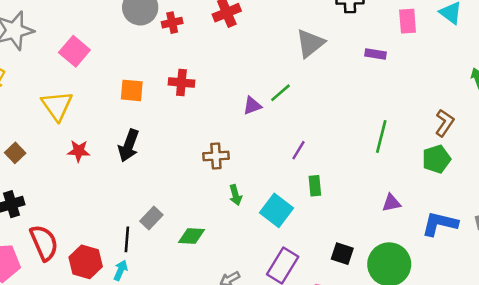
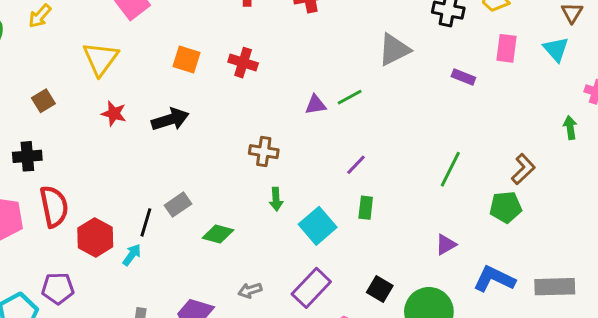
black arrow: (129, 146) -> (170, 119), turned -140
purple triangle: (391, 203) -> (446, 245), turned -30

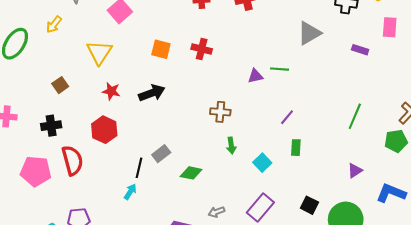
green line: (350, 97) -> (279, 69), turned 36
cyan square: (318, 226) -> (262, 163), size x0.7
red hexagon: (95, 237) -> (104, 130), moved

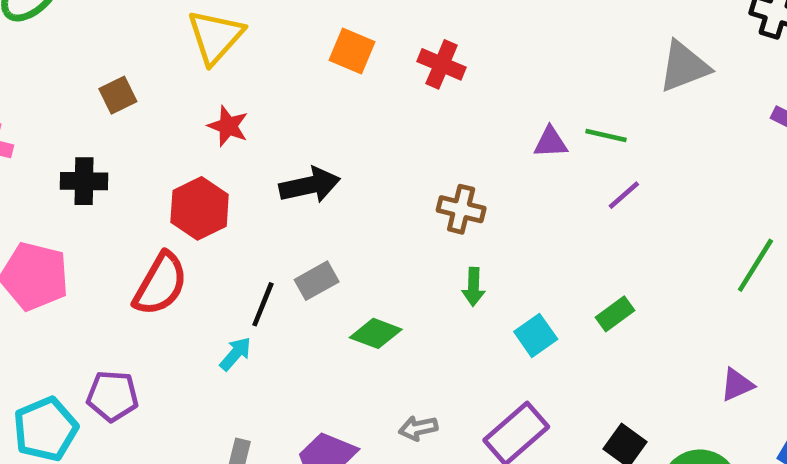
black arrow: (152, 93) -> (310, 185), moved
purple line: (287, 117) -> (624, 195), moved
green rectangle: (296, 148) -> (615, 314), turned 42
red semicircle: (72, 160) -> (160, 284), moved, turned 36

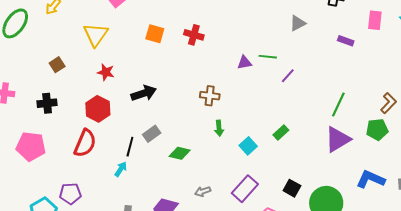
gray triangle: (684, 67) -> (298, 23), size x0.7
purple line: (624, 195) -> (288, 76), moved
purple triangle: (737, 385) -> (338, 139), moved, size x1.8

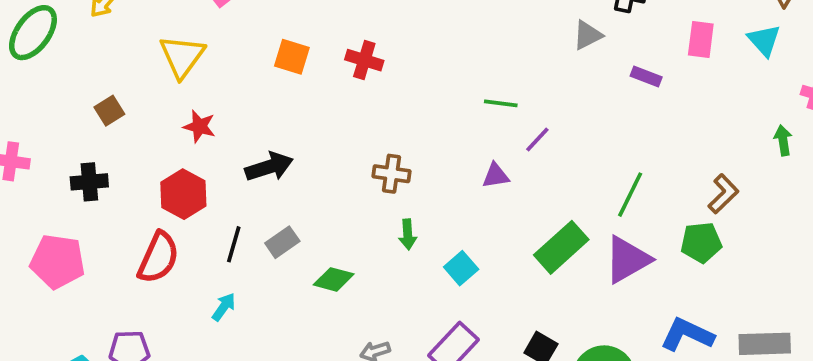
gray triangle: (298, 23) -> (588, 35), moved
purple triangle: (244, 62) -> (496, 176), moved
green rectangle: (281, 132) -> (561, 247), moved, size x1.8
black line: (130, 147) -> (234, 244), moved

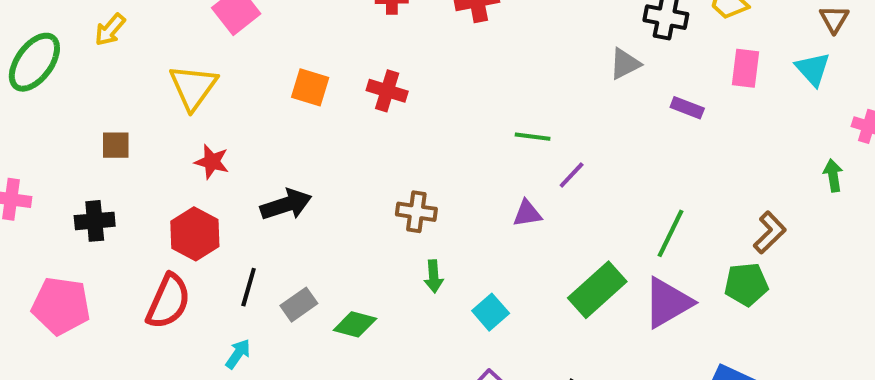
brown square: (109, 111) -> (116, 145), turned 32
gray rectangle: (282, 242) -> (299, 305), moved

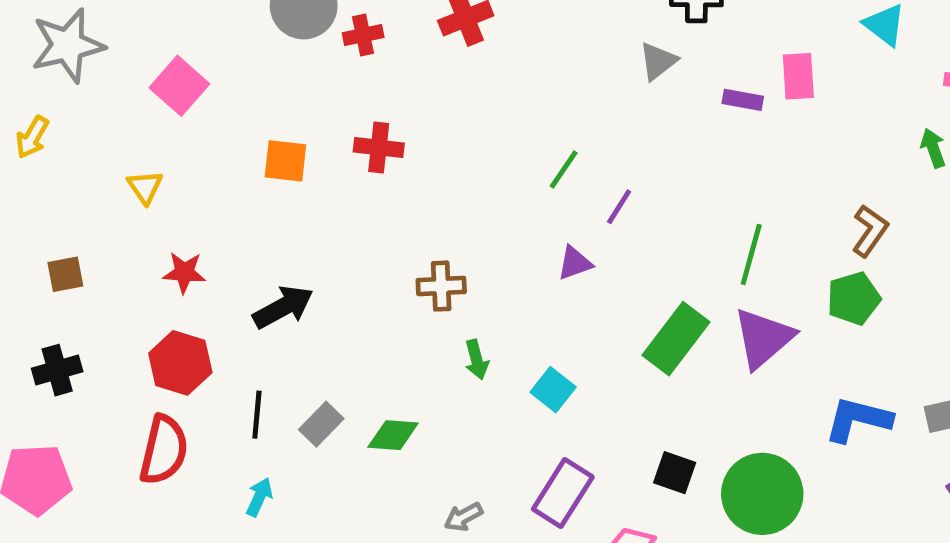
pink rectangle: (745, 68) -> (798, 76), moved
yellow triangle: (193, 87) -> (145, 187), size x0.6
green line: (533, 137) -> (564, 170), turned -52

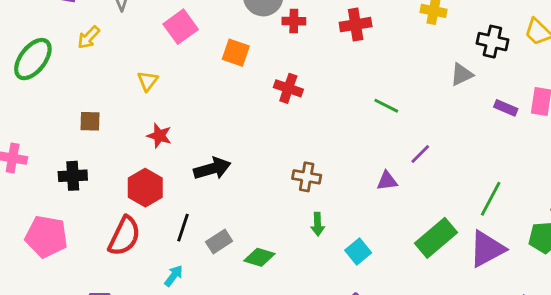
orange square: (285, 161) -> (236, 53), moved
green line: (564, 170) -> (386, 106), moved, turned 70

